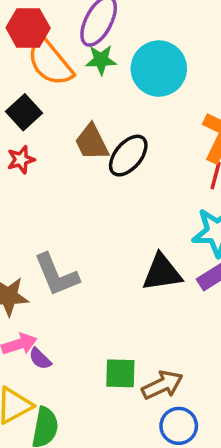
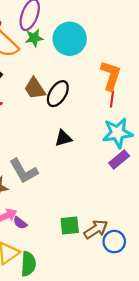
black triangle: (162, 273) -> (63, 138), moved, size x0.7
blue circle: (179, 426) -> (114, 242), moved

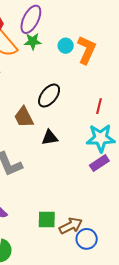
cyan circle: (70, 39) -> (66, 46), size x0.5
orange L-shape: (111, 76) -> (87, 50), moved
brown trapezoid: (35, 88) -> (24, 117), moved

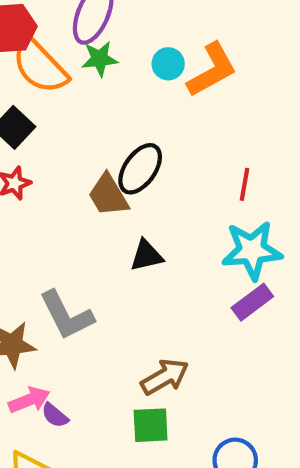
orange L-shape: (87, 50) -> (212, 70), turned 40
brown trapezoid: (24, 117) -> (108, 195), moved
brown arrow: (71, 226) -> (165, 377), moved

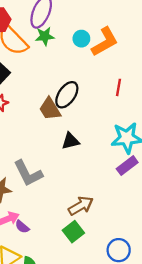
red line: (244, 184) -> (118, 87), moved
green square: (151, 425) -> (73, 232), turned -35

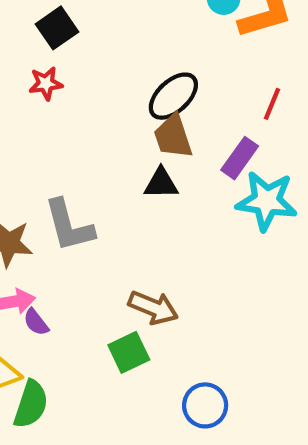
brown trapezoid: (50, 109) -> (173, 136), moved
purple rectangle: (127, 166) -> (240, 158), moved, turned -30
brown arrow: (81, 206) -> (153, 308), turned 40

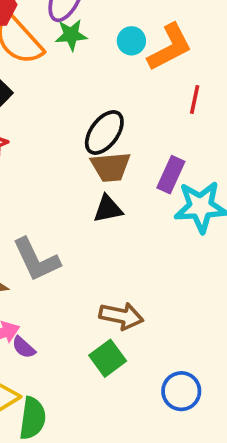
red line: (272, 104) -> (195, 99), moved
brown trapezoid: (173, 136) -> (111, 167), turned -66

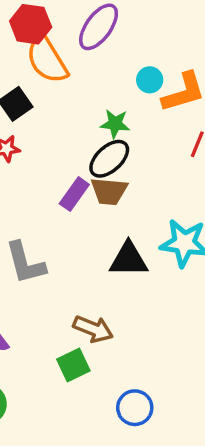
green star: (71, 35) -> (115, 124), moved
purple rectangle: (171, 175) -> (74, 194), moved
black triangle: (108, 209) -> (129, 259), moved, size x1.4

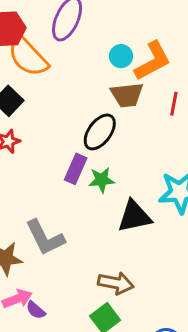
green star: (115, 124) -> (101, 180), moved
brown trapezoid: (109, 191) -> (127, 95), moved

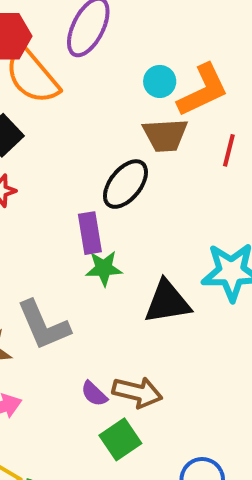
purple rectangle: (76, 169) -> (90, 233), turned -36
green star: (101, 180) -> (104, 268), moved
purple semicircle: (36, 310) -> (94, 394), moved

